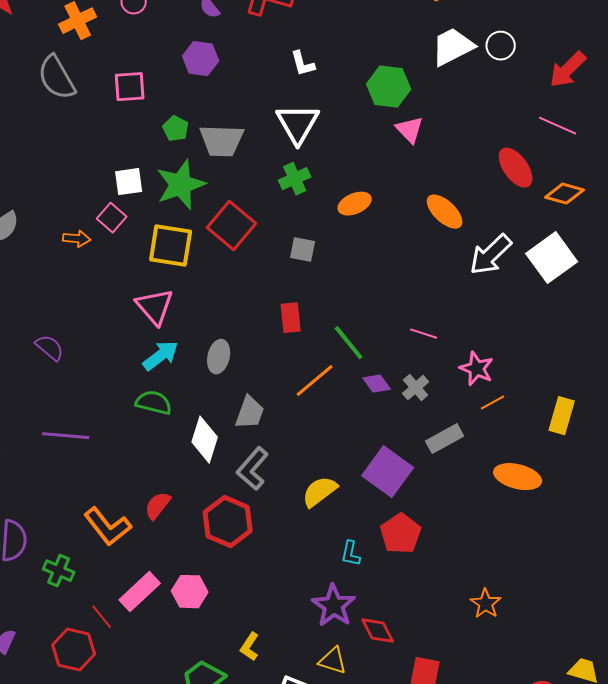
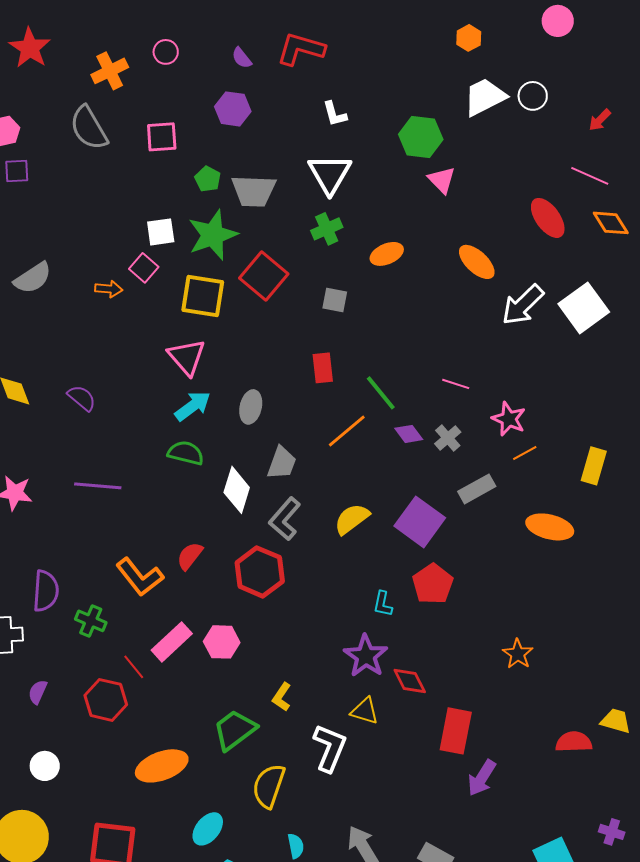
red arrow: (568, 70) -> (600, 120), size x0.6
orange diamond: (565, 194) -> (611, 223), moved, turned 42
yellow semicircle: (320, 492) -> (352, 519), moved

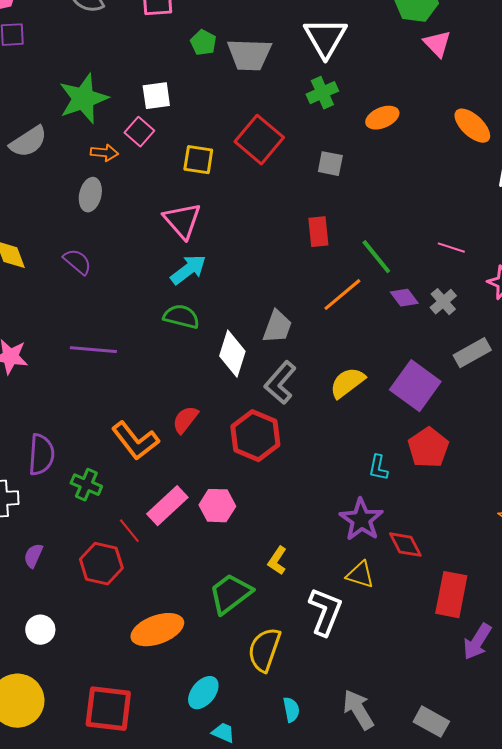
green star: (213, 235) -> (83, 99), moved
yellow square: (203, 296) -> (198, 160), size x0.7
gray ellipse: (251, 407) -> (90, 195), moved

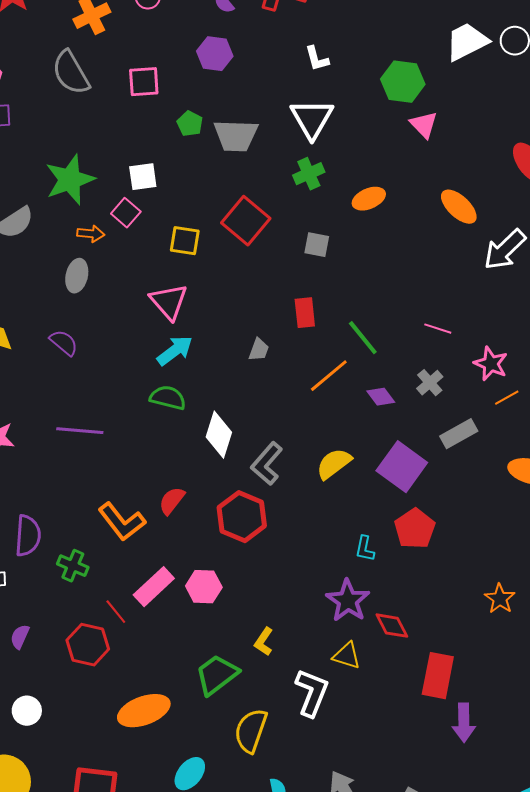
purple diamond: (404, 298) -> (381, 397), moved
gray trapezoid: (277, 327) -> (259, 350), moved, size x0.7
purple arrow: (477, 642) -> (464, 723), turned -33

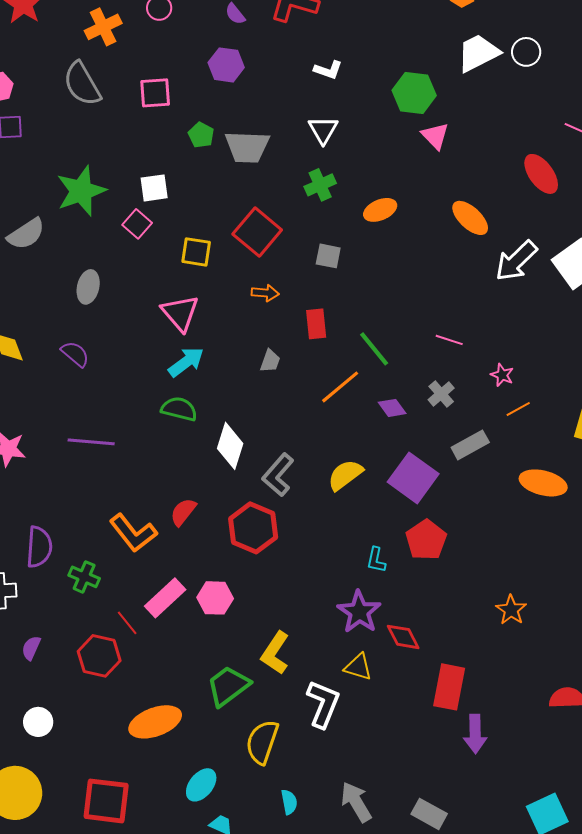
white L-shape: (317, 59) -> (328, 70), turned -56
white triangle: (312, 119) -> (323, 130), size x0.7
orange arrow: (91, 234) -> (265, 293), moved
pink star: (491, 364) -> (502, 375), size x0.7
yellow L-shape: (264, 642) -> (275, 653), size x1.5

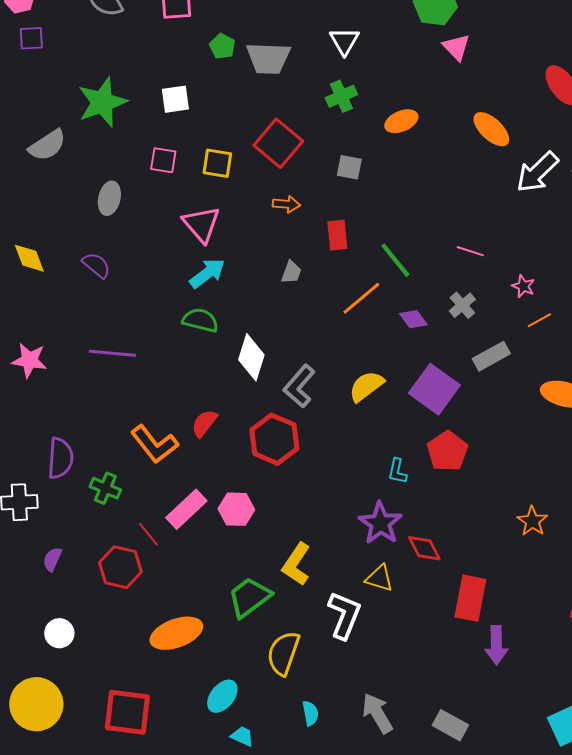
pink square: (137, 224) -> (163, 160), moved, turned -32

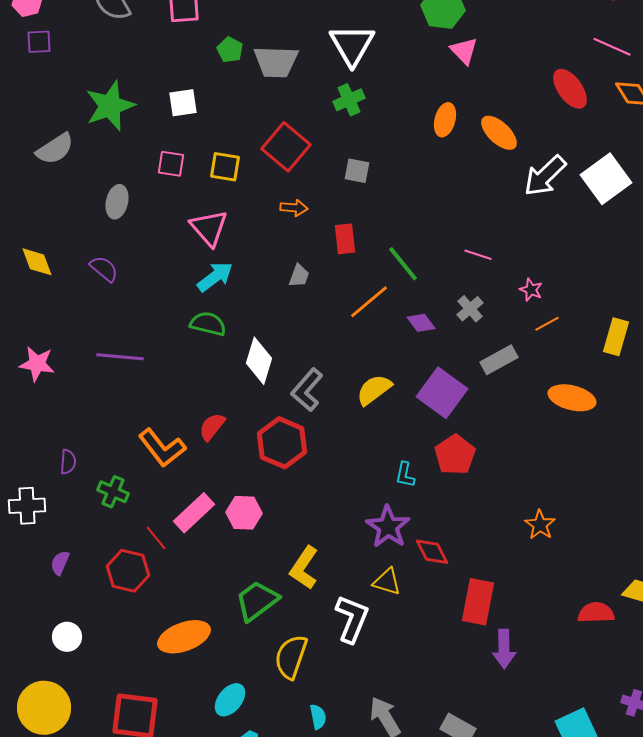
white triangle: (344, 41) -> (352, 45), size x1.5
orange ellipse: (401, 121) -> (445, 120), moved, turned -52
purple semicircle: (60, 458) -> (68, 462), size x0.6

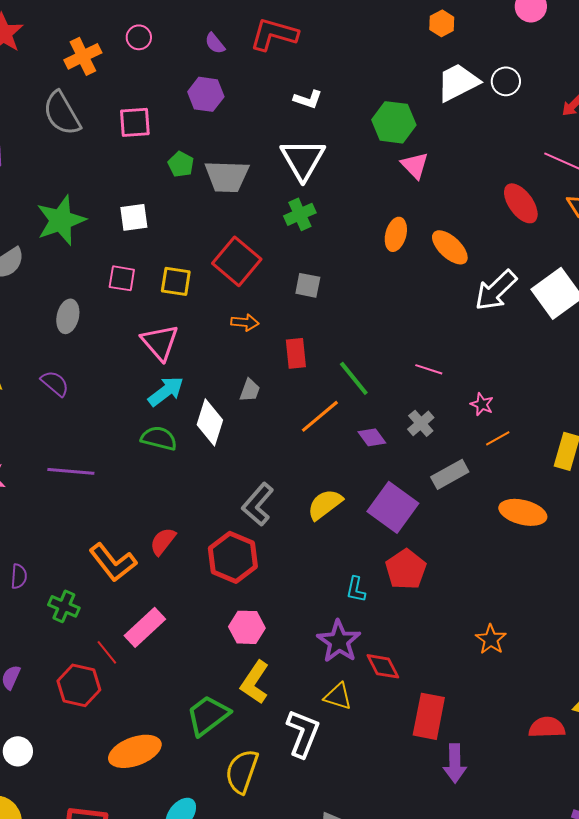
white diamond: (259, 361) -> (210, 422), moved
pink hexagon: (244, 513) -> (247, 627), moved

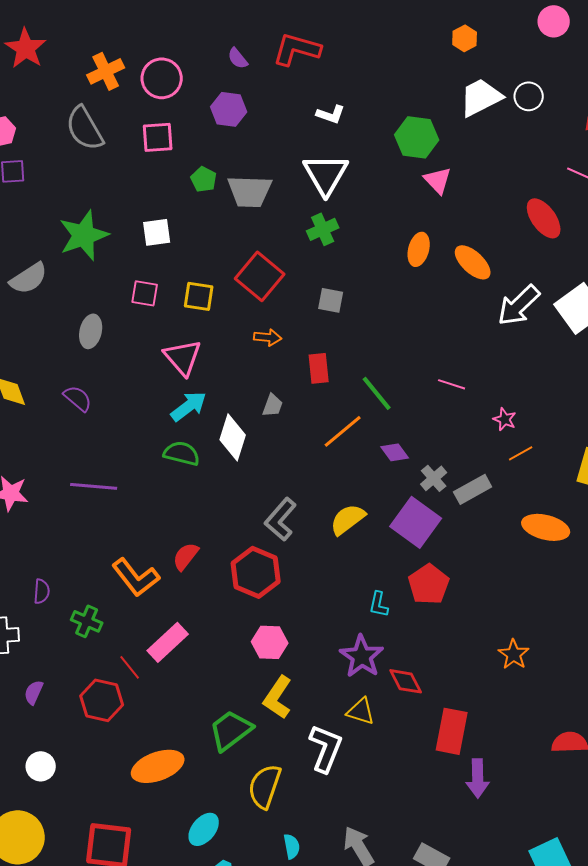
pink circle: (139, 37) -> (162, 78), moved, size x1.6
gray cross: (421, 423) -> (434, 478), moved

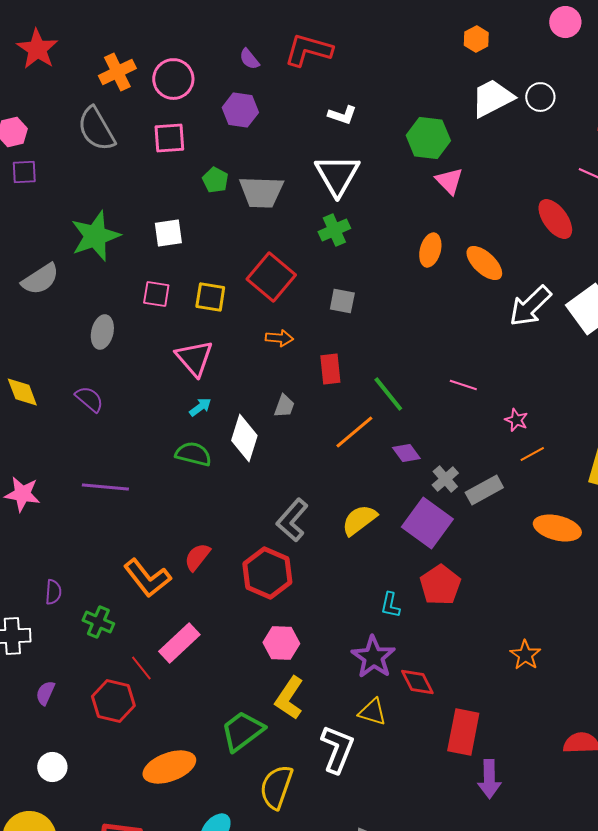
cyan arrow: (189, 406) -> (200, 407), size x0.6

